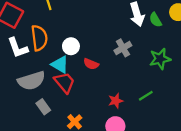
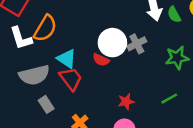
orange semicircle: (39, 38) -> (45, 28), turned 35
white circle: (71, 46) -> (112, 43), moved, size x1.5
green line: (146, 96) -> (169, 99), moved

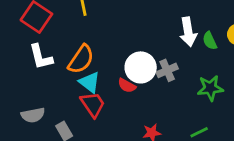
orange semicircle: (45, 28) -> (81, 59), moved
gray semicircle: (34, 75) -> (33, 115), moved, size x0.7

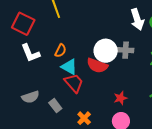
orange semicircle: (81, 59) -> (61, 51), size x0.6
gray cross: (167, 70) -> (126, 50), turned 35
red semicircle: (127, 86) -> (97, 65), size x1.5

